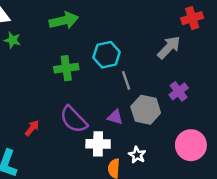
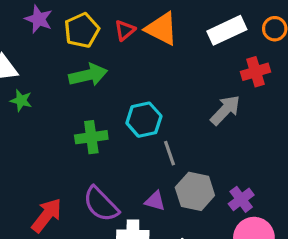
purple cross: (179, 91) -> (241, 199), moved
red arrow: (32, 128) -> (47, 215), size x1.6

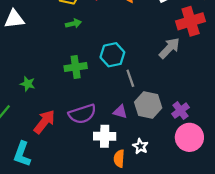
red cross: (256, 72) -> (191, 21), size x1.4
green arrow: (88, 75) -> (73, 24), size x0.6
green star: (21, 100) -> (28, 84), moved
purple semicircle: (101, 204) -> (82, 114), turned -64

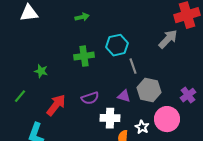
purple cross: (181, 111) -> (188, 95), moved
purple semicircle: (82, 114) -> (90, 98), size x0.7
pink circle: (189, 137) -> (167, 119), moved

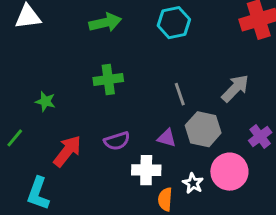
green arrow: (82, 17) -> (105, 23), size x1.5
gray arrow: (168, 39) -> (235, 88), moved
cyan hexagon: (117, 45) -> (174, 23), moved

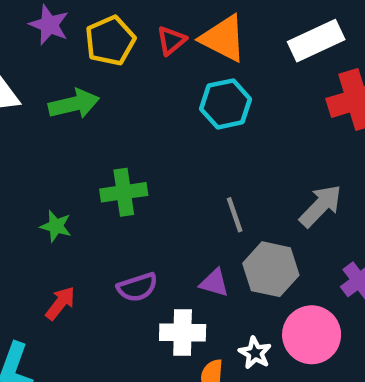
green arrow: (105, 23) -> (74, 104), moved
green star: (45, 101) -> (56, 226), moved
red arrow: (67, 151) -> (60, 303), size x0.7

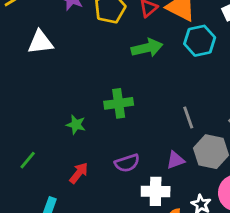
green arrow: (74, 104) -> (147, 48), moved
cyan hexagon: (226, 104) -> (200, 41), moved
purple triangle: (214, 283) -> (175, 160), turned -36

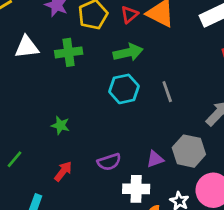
cyan hexagon: (200, 41) -> (124, 89), moved
green cross: (119, 103) -> (69, 52), moved
gray line: (188, 118) -> (167, 92), moved

